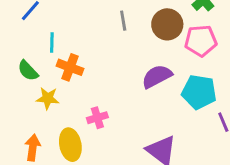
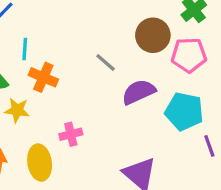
gray line: (123, 21) -> (106, 62), moved, turned -42

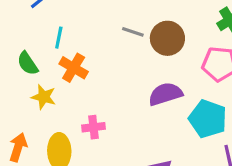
brown circle: (153, 35) -> (167, 38), moved
gray line: (106, 62) -> (133, 32), moved, turned -30

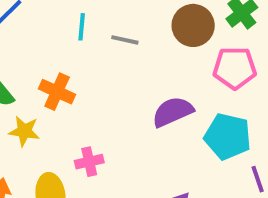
cyan line: (59, 38) -> (82, 27), moved
brown circle: (167, 38) -> (193, 25), moved

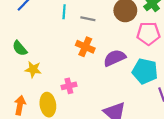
orange cross: (57, 92) -> (85, 47), moved

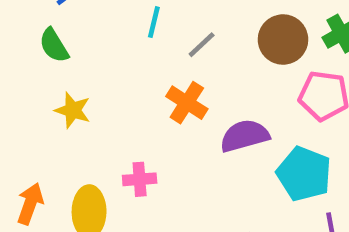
gray line: (88, 19) -> (202, 45), turned -64
green semicircle: (20, 48) -> (54, 45), moved
yellow star: (33, 69) -> (73, 110), moved

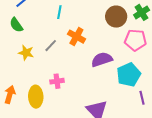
gray line: (202, 45) -> (51, 46), moved
orange cross: (187, 103) -> (76, 37), moved
cyan pentagon: (304, 174) -> (129, 75), turned 30

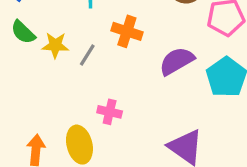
yellow star: (26, 53) -> (55, 45), moved
pink cross: (57, 81) -> (110, 112), turned 32

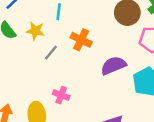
yellow star: (55, 45) -> (35, 31), moved

